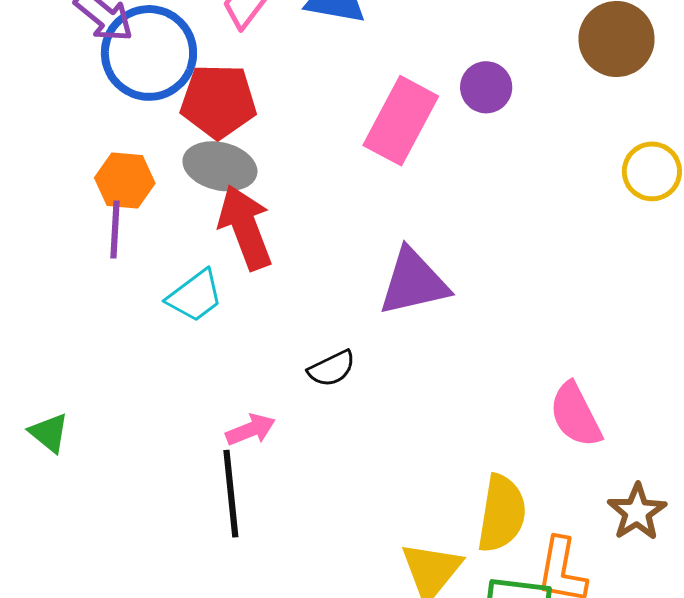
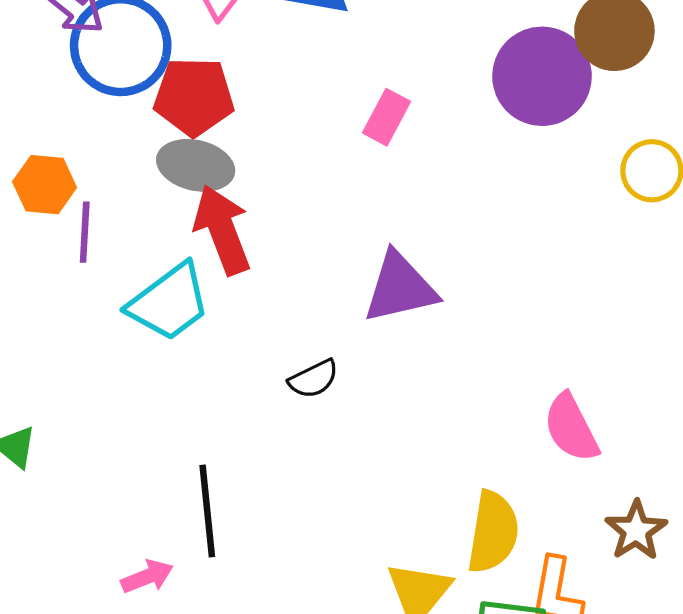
purple circle: (486, 87) -> (542, 76), moved, size x1.8
pink rectangle: (401, 121) -> (386, 117), size x0.6
orange hexagon: (125, 180) -> (45, 185), moved
cyan trapezoid: (195, 296) -> (169, 302), size x1.4
pink arrow: (251, 430) -> (147, 577), moved

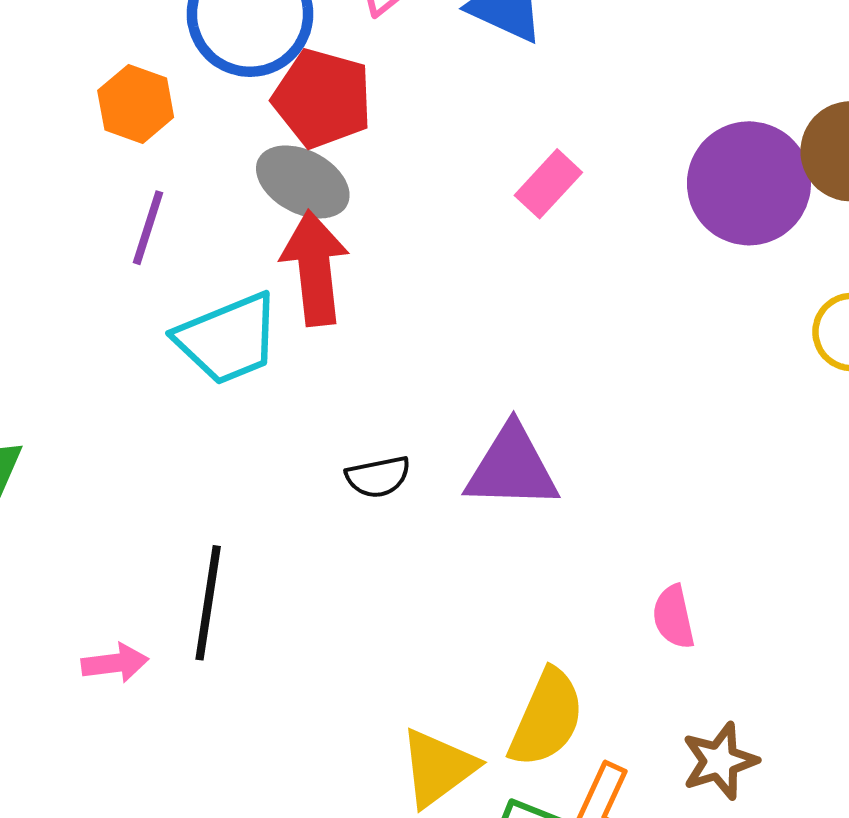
orange hexagon: (45, 185) -> (136, 104), moved
purple triangle: (400, 288) -> (512, 468), moved
pink semicircle: (571, 428) -> (673, 617), size x0.7

